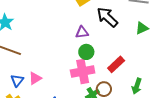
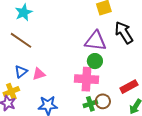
purple triangle: (82, 32) -> (96, 41), size x1.6
red rectangle: (116, 64) -> (129, 87), moved

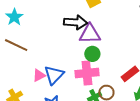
black arrow: (124, 33) -> (76, 22), moved, turned 135
blue triangle: (21, 72) -> (54, 75), moved, size x1.5

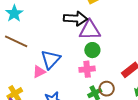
pink cross: (87, 73) -> (87, 69), size x0.7
blue triangle: (54, 75) -> (51, 59), moved

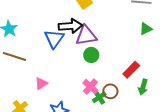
blue triangle: (51, 59) -> (54, 39), moved
pink cross: (87, 69) -> (90, 87), moved, turned -35

